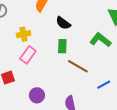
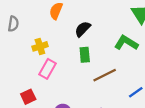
black semicircle: (63, 23) -> (83, 29), turned 105
brown line: (78, 66) -> (105, 75), turned -50

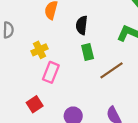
black semicircle: (83, 29) -> (82, 25), turned -30

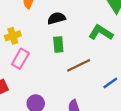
black semicircle: (82, 25) -> (56, 18), turned 60

